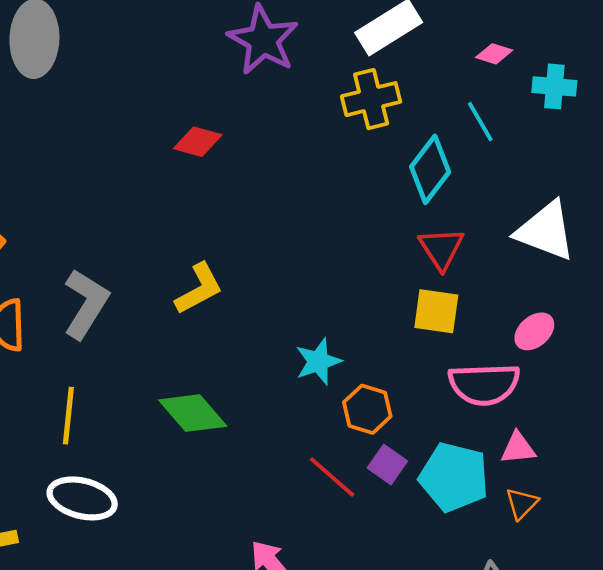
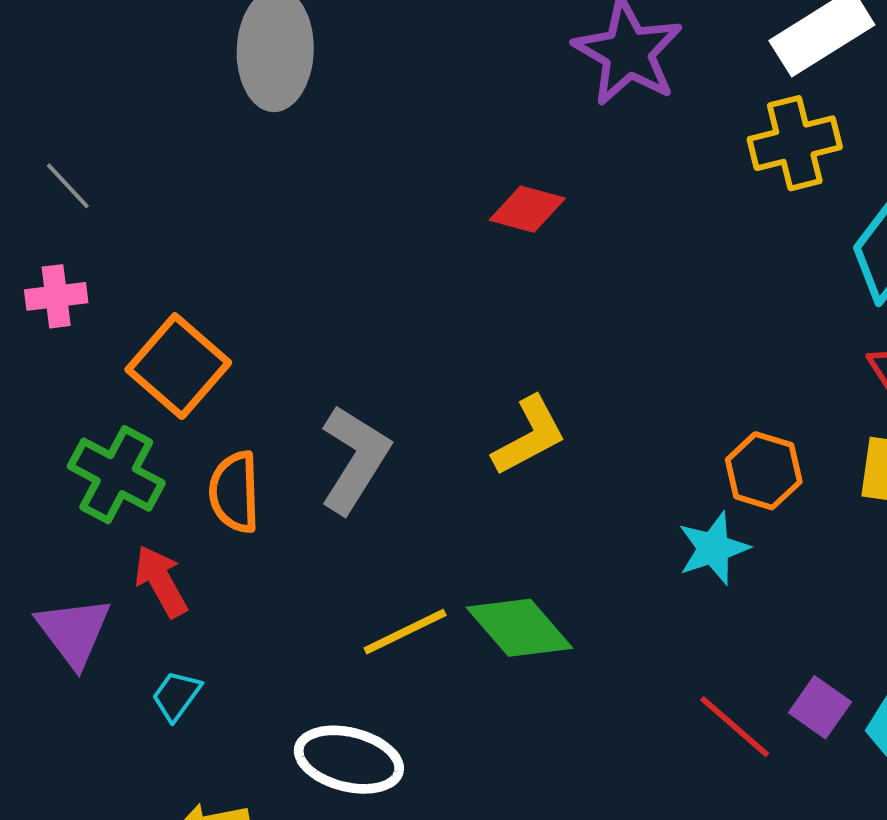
orange hexagon: (367, 409) -> (764, 471), moved
yellow line: (68, 416) -> (405, 632), moved, turned 58

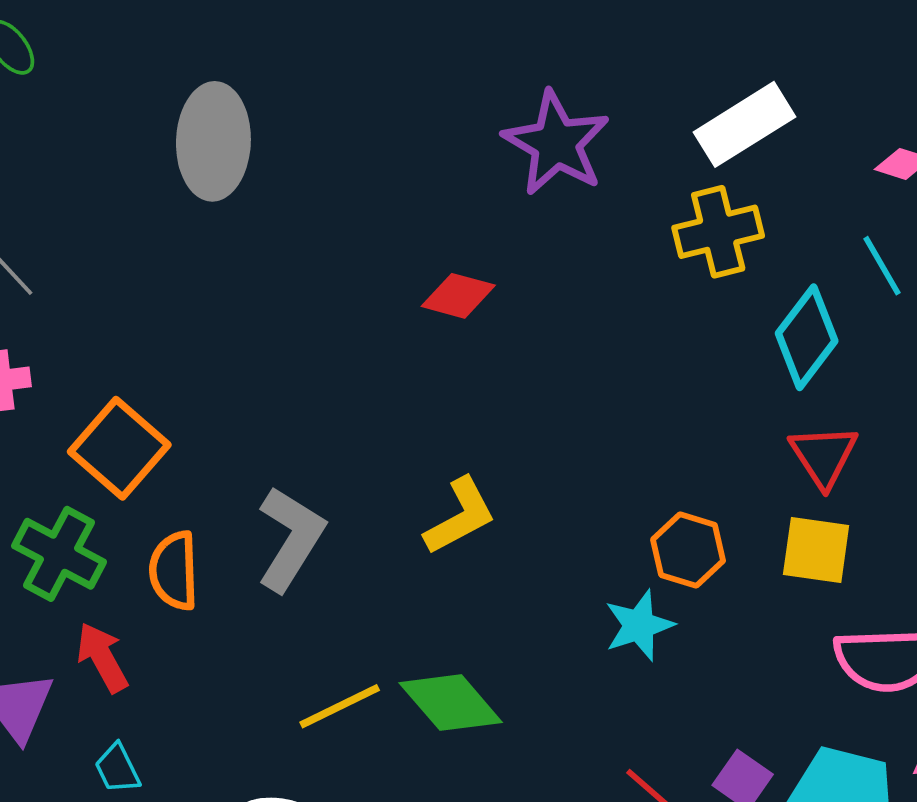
cyan trapezoid: (176, 696) -> (117, 768), turned -62

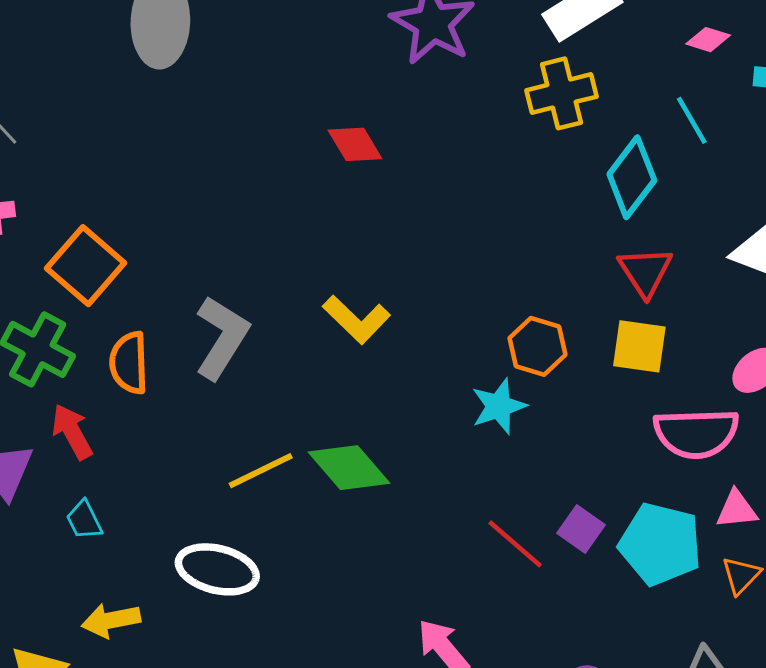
red diamond: (458, 296) -> (355, 144), turned 44
yellow L-shape: (460, 516) -> (356, 319), turned 72

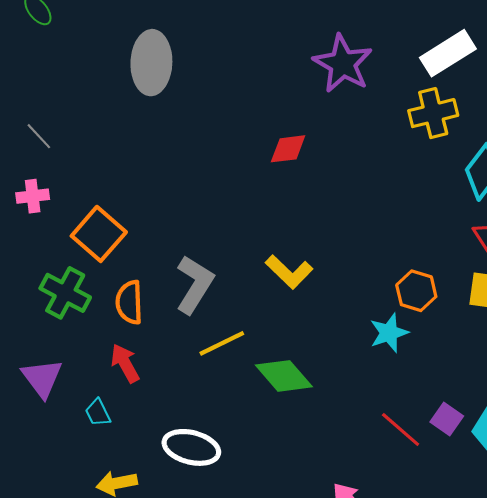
red diamond: (355, 144) -> (288, 149), turned -66
red arrow: (72, 432) -> (125, 363), moved
yellow line: (261, 471) -> (222, 343), moved

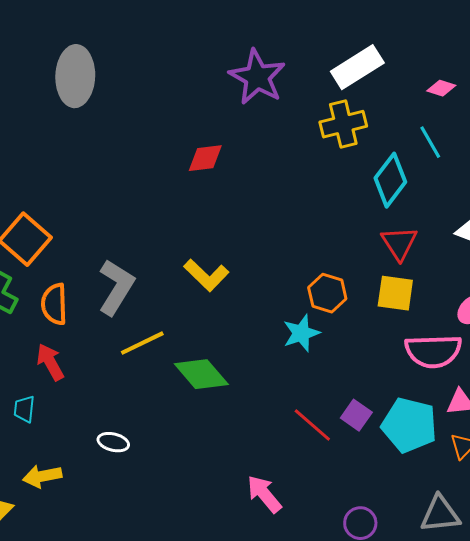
cyan trapezoid: (98, 413) -> (24, 409), turned 32
white ellipse: (191, 447) -> (113, 442), size x0.6

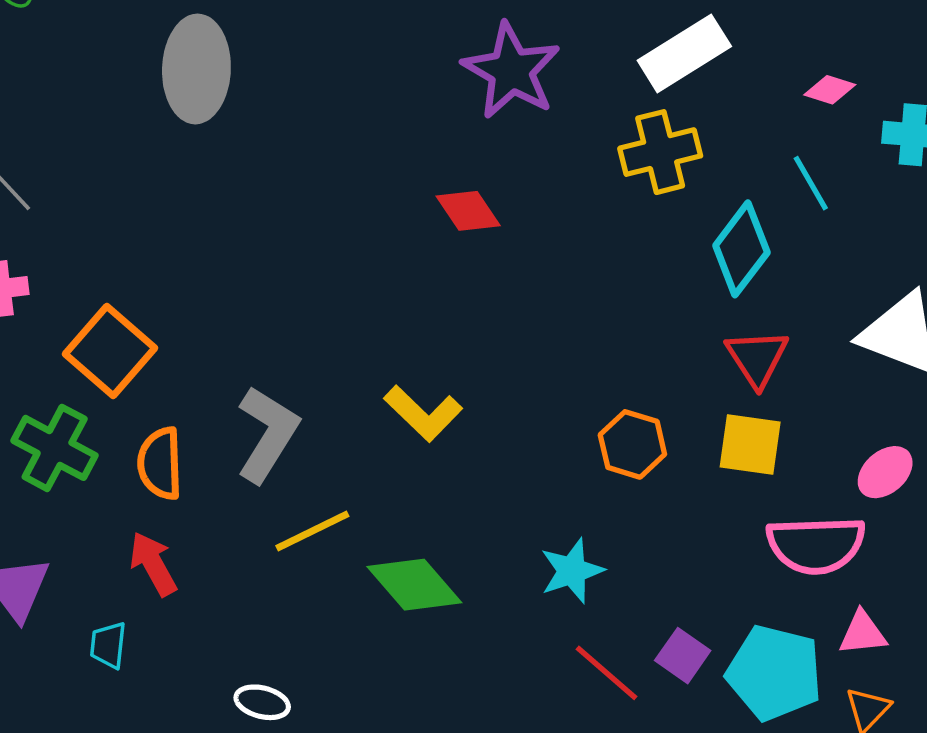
red diamond: (205, 158) -> (468, 211), moved, turned 63
cyan star: (301, 333) -> (572, 571), moved

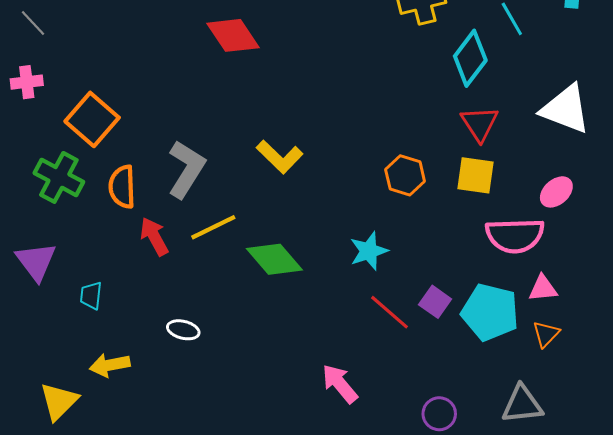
red diamond: (468, 211) -> (233, 35), moved, size x1.4
red arrow: (153, 564) -> (154, 237), moved

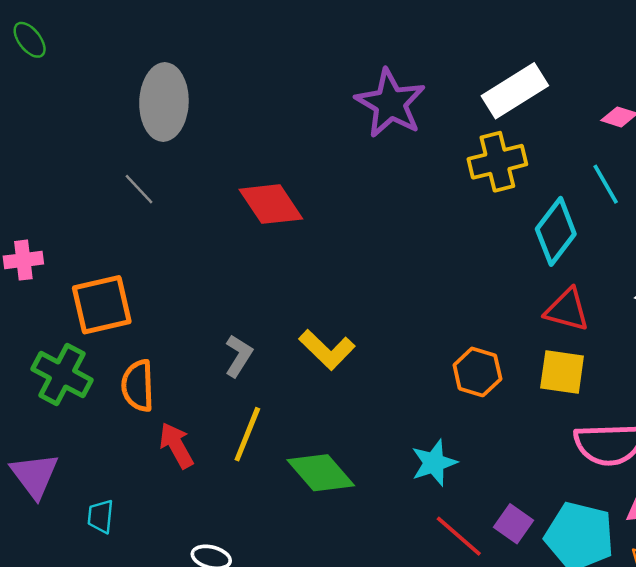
gray line: (33, 23) -> (139, 189), moved
orange square: (92, 119) -> (102, 305), turned 36
red triangle: (480, 124) -> (567, 310), turned -42
gray L-shape: (186, 169) -> (239, 356), moved, size x0.6
yellow line: (213, 227) -> (247, 434), turned -42

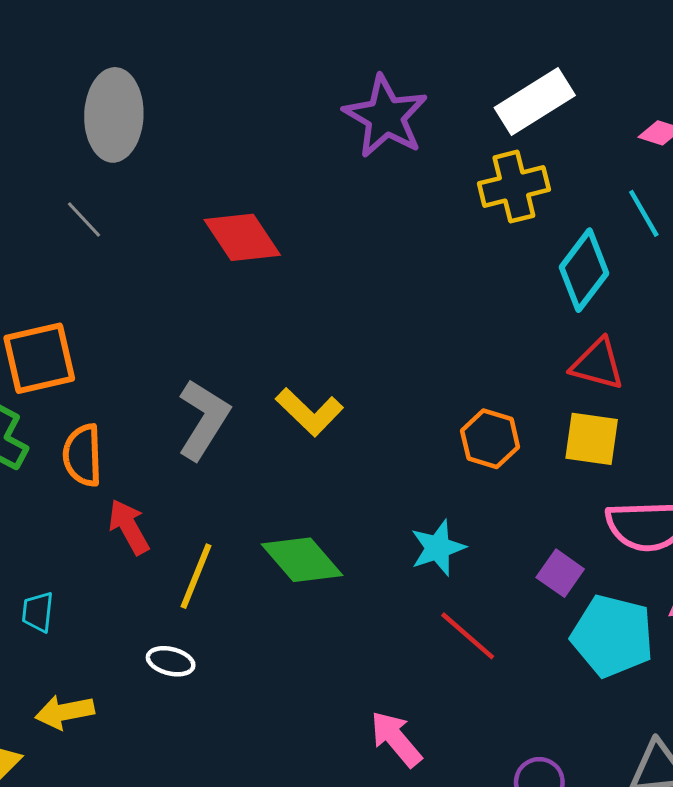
gray L-shape: (239, 356) -> (203, 419), size x1.6
yellow line: (247, 434) -> (196, 576), moved
purple square: (514, 524) -> (560, 573), moved

